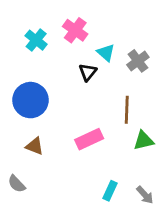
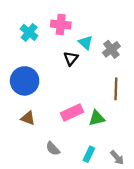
pink cross: (75, 30) -> (61, 25), turned -30
brown line: (127, 110) -> (116, 89), moved
green triangle: (144, 141) -> (97, 118), moved
gray semicircle: (17, 184) -> (53, 149), moved

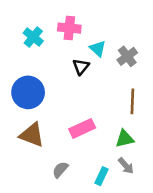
brown triangle: (28, 118) -> (32, 135), size x1.5
green triangle: (97, 118) -> (125, 139), moved
gray semicircle: (53, 149) -> (60, 170), turned 84
gray arrow: (117, 158) -> (126, 166), moved

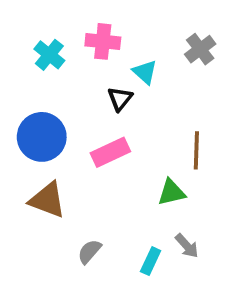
gray cross: (127, 56) -> (200, 49), moved
pink rectangle: (82, 128) -> (110, 152), moved
green triangle: (125, 139) -> (172, 192), moved

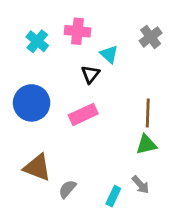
green triangle: (172, 192) -> (146, 145), moved
brown triangle: (47, 200) -> (37, 167), moved

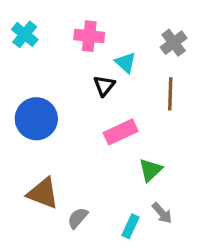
cyan cross: (37, 41) -> (25, 34), moved
brown line: (148, 113) -> (170, 94), moved
pink rectangle: (83, 114) -> (121, 132), moved
green triangle: (146, 145) -> (150, 170), moved, turned -30

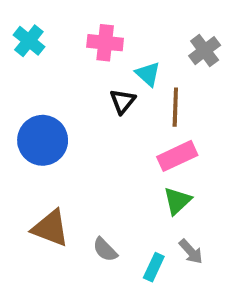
brown line: (170, 94) -> (175, 107), moved
pink rectangle: (121, 132) -> (177, 156), moved
gray semicircle: (78, 218) -> (105, 250), moved, turned -85

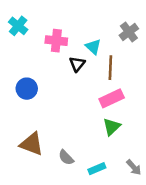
pink cross: (105, 43) -> (56, 41), moved
blue circle: (43, 140) -> (27, 89), size x0.7
gray arrow: (191, 252) -> (134, 167), moved
cyan rectangle: (154, 267) -> (97, 169), turned 42

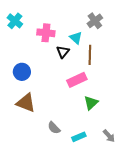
gray cross: (129, 32) -> (95, 21), moved
pink rectangle: (112, 98) -> (77, 80), moved
brown triangle: (32, 144) -> (26, 103), moved

